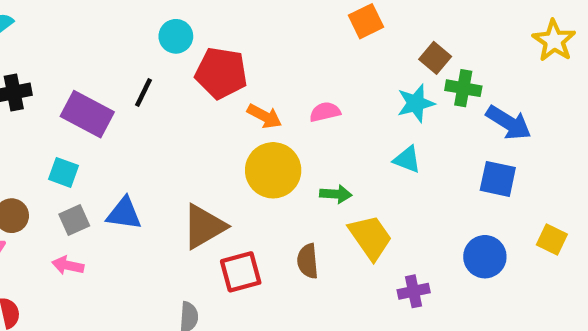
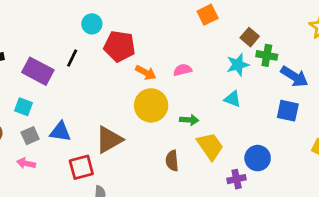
blue circle: (485, 257) -> (258, 158), moved
red square: (241, 272) -> (81, 167), moved

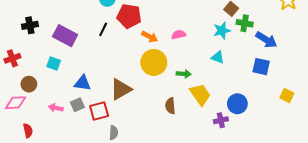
black line: (72, 58) -> (103, 29), moved
gray square: (30, 136) -> (77, 105), moved

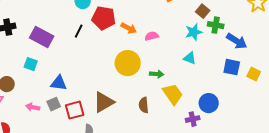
orange arrow: (150, 37) -> (129, 28), moved
brown triangle: (121, 89) -> (104, 102), moved
yellow square: (287, 95) -> (254, 74), moved

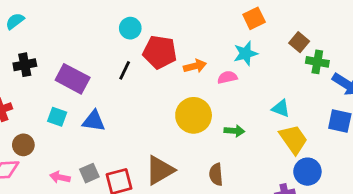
orange arrow: (129, 28) -> (195, 66), turned -42
cyan star: (194, 32) -> (246, 53), moved
blue triangle: (59, 83) -> (94, 121), moved
yellow trapezoid: (173, 94) -> (293, 139), moved

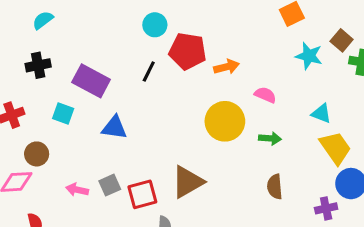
cyan semicircle: (15, 21) -> (43, 20), moved
cyan star: (246, 53) -> (309, 56), moved, turned 30
pink semicircle: (227, 77) -> (265, 95), moved, turned 36
cyan square: (57, 117) -> (63, 114), moved
brown semicircle: (216, 174) -> (275, 187), moved

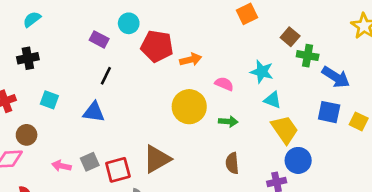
cyan star: (309, 56) -> (262, 72), moved
black line: (149, 71) -> (106, 76), moved
purple rectangle: (91, 81) -> (99, 39), moved, size x0.6

